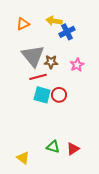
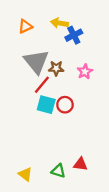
red line: (38, 77) -> (42, 85), turned -36
green triangle: (53, 147) -> (58, 171), moved
red triangle: (73, 149) -> (80, 164), turned 40

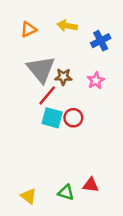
blue cross: (74, 35) -> (101, 41), moved

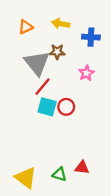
blue cross: (101, 41) -> (91, 37), turned 30
brown star: (63, 77) -> (57, 52), moved
yellow triangle: (29, 196) -> (26, 178), size x1.5

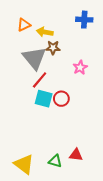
yellow arrow: (61, 24) -> (45, 32), moved
blue cross: (91, 37) -> (84, 20), moved

